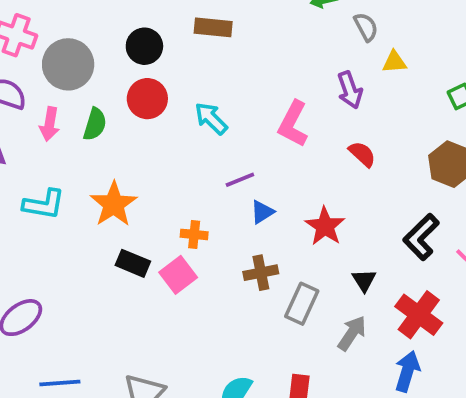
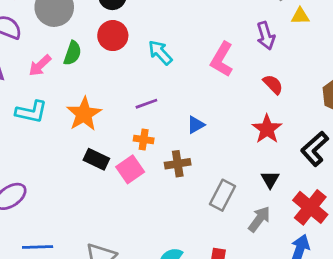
pink arrow: (50, 124) -> (40, 65), moved, turned 35
purple line: (240, 180) -> (146, 104), moved
red star: (325, 226) -> (267, 129), moved
brown cross: (261, 273) -> (178, 164), moved

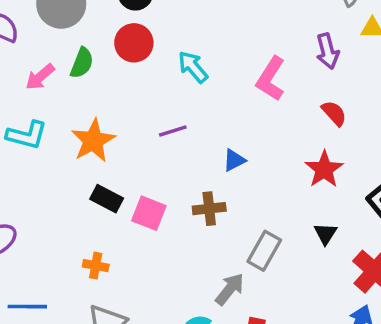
orange cross: (144, 139) -> (96, 266), moved
pink square: (130, 169) -> (149, 213), turned -36
gray arrow: (259, 219) -> (230, 289), moved

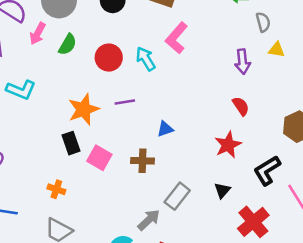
red circle: (134, 43) -> (109, 58), moved
pink arrow: (40, 77) -> (38, 34), moved, turned -30
pink L-shape: (271, 79) -> (176, 38), moved
orange star: (93, 141) -> (83, 109), moved
black rectangle: (107, 199) -> (71, 143), turned 35

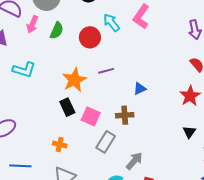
cyan arrow: (146, 59) -> (111, 23), moved
gray rectangle: (177, 196) -> (106, 142), moved

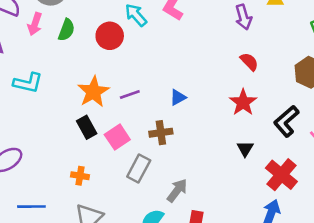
purple line: (106, 71) -> (130, 94), moved
pink square: (91, 116) -> (117, 137), turned 36

